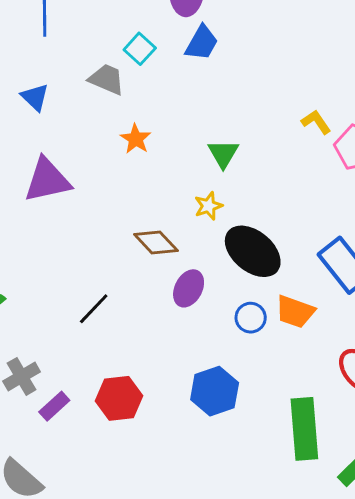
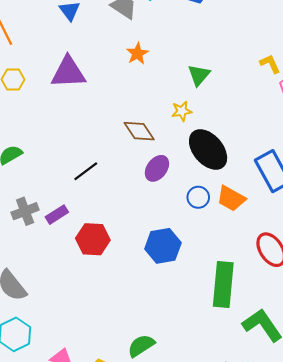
purple rectangle: (54, 406) -> (57, 215), moved

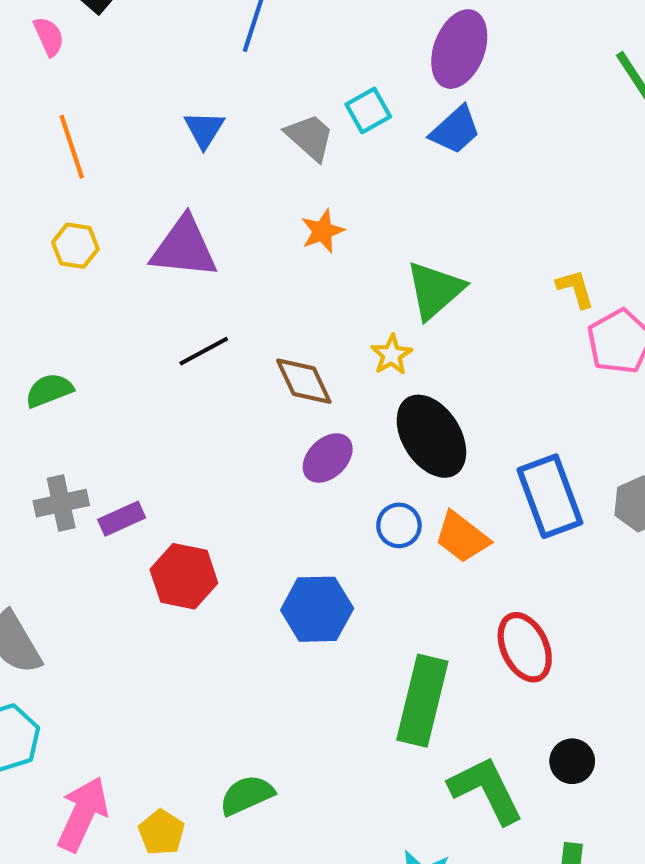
green triangle: (199, 75) -> (435, 290), size x1.4
yellow star: (182, 111) -> (392, 355), turned -30
black line: (86, 171) -> (204, 351), moved

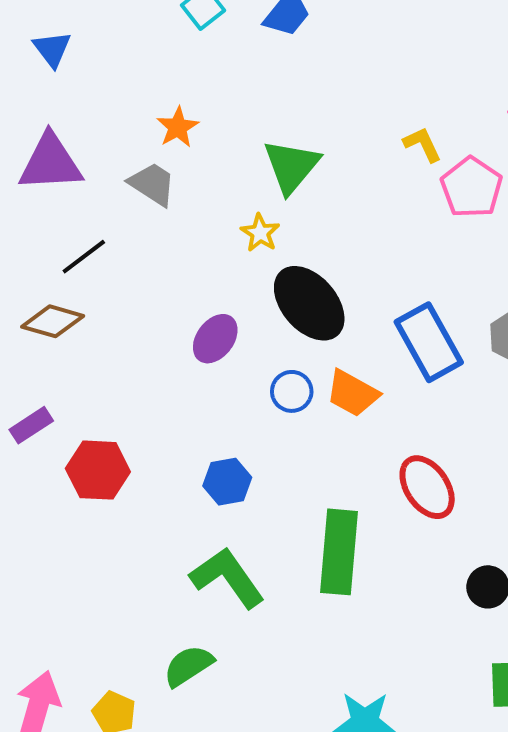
gray trapezoid: (310, 137) -> (152, 184), moved
brown diamond: (304, 381) -> (53, 321), moved, turned -40
blue hexagon: (317, 609) -> (227, 482), size x0.7
green L-shape: (486, 790) -> (227, 578), moved

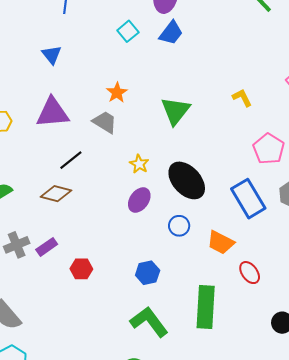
pink pentagon: (472, 187) -> (269, 149), moved
yellow star: (260, 233) -> (139, 164), moved
orange trapezoid: (352, 393) -> (221, 242), moved
red hexagon: (98, 470) -> (81, 269), size x0.7
red ellipse: (427, 487) -> (250, 273), size x0.7

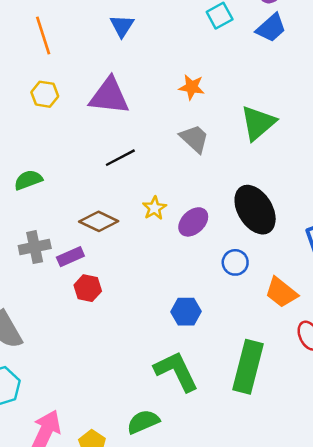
orange star: (117, 93) -> (192, 87), turned 30
gray trapezoid: (105, 122) -> (194, 139), moved
yellow star: (139, 164) -> (154, 208), moved
brown diamond: (56, 194) -> (99, 221), moved
red hexagon: (81, 269) -> (88, 288), moved

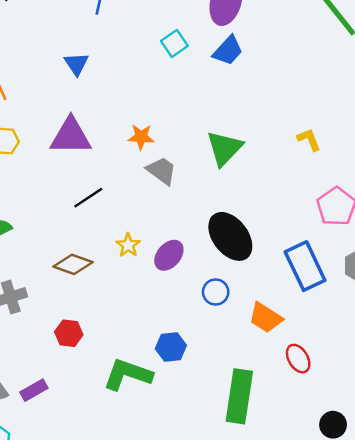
orange star: (192, 87) -> (141, 137), moved
purple rectangle: (70, 257) -> (34, 390), moved
green L-shape: (176, 371) -> (128, 374), moved, turned -39

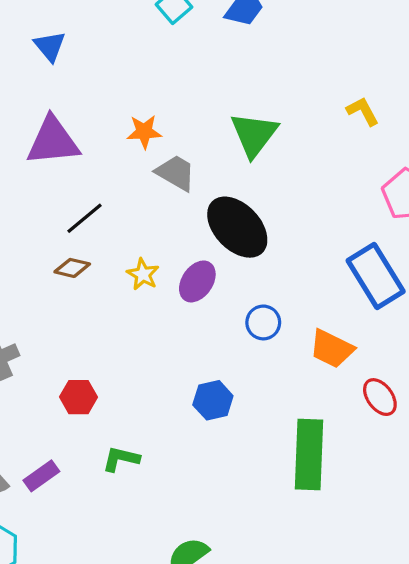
black ellipse: (230, 236) -> (237, 227), moved
brown diamond: (73, 264) -> (72, 268), moved, size x0.7
green L-shape: (128, 374) -> (121, 459), moved, size x0.6

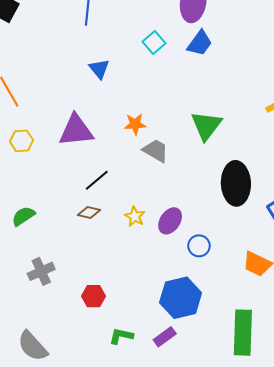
blue triangle: (50, 46) -> (99, 69), moved
black ellipse: (237, 227) -> (236, 183), moved, turned 42
blue circle: (263, 322) -> (199, 246), moved
blue hexagon: (213, 400) -> (181, 298), size x1.6
purple rectangle: (41, 476) -> (165, 337), moved

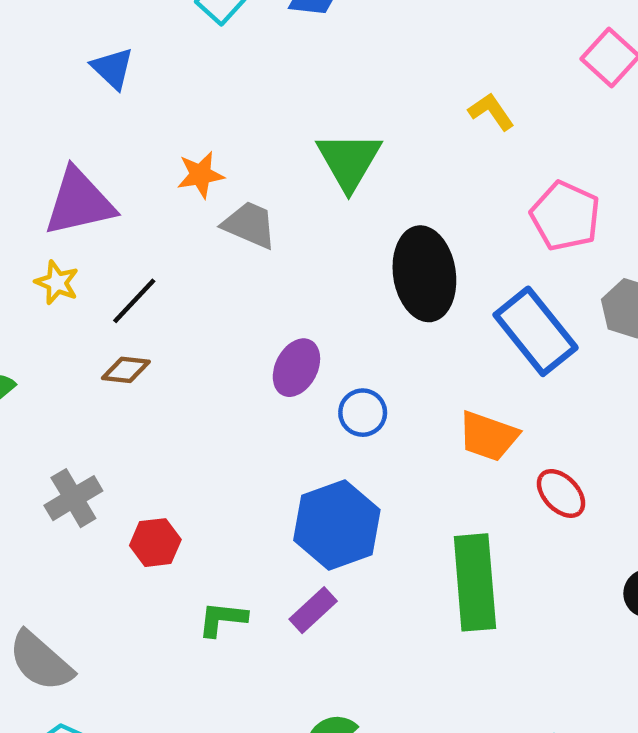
yellow star: (135, 216) -> (57, 283), moved
gray cross: (41, 271) -> (73, 498), moved

